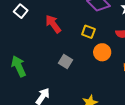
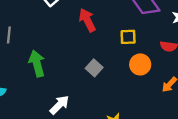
yellow square: (88, 32) -> (128, 37), turned -32

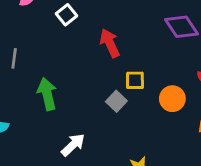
yellow square: (128, 37) -> (135, 80), moved

